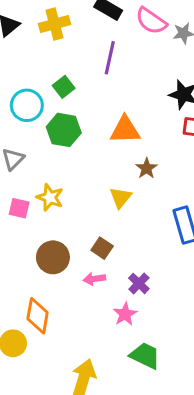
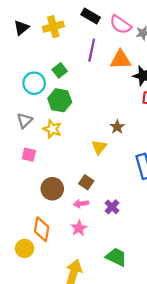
orange triangle: (125, 130) -> (120, 60), moved
yellow star: (50, 197) -> (52, 129), moved
pink star: (125, 314) -> (79, 228), moved

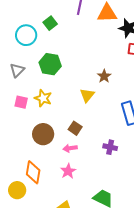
green hexagon: (60, 100) -> (50, 64), moved
yellow star: (52, 129) -> (43, 98), moved
purple cross: (112, 207) -> (110, 147), moved, turned -32

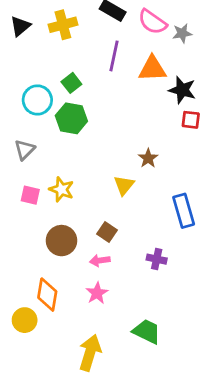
green hexagon: (50, 64) -> (71, 118), moved

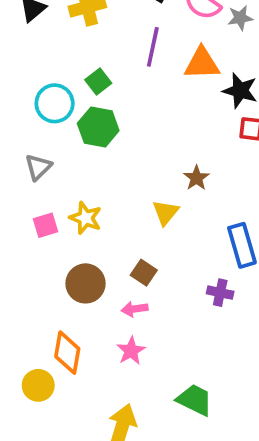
pink square: (30, 195) -> (45, 225), turned -30
purple cross: (157, 259) -> (220, 293), moved

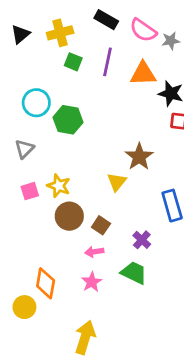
green square: (98, 82) -> (73, 62), moved, turned -30
brown star: (196, 178) -> (139, 157), size x1.5
brown circle: (86, 283) -> (69, 216), moved
purple cross: (220, 293) -> (142, 240), moved, turned 30
green trapezoid: (195, 400) -> (134, 273), moved

